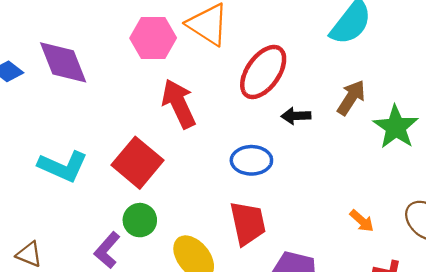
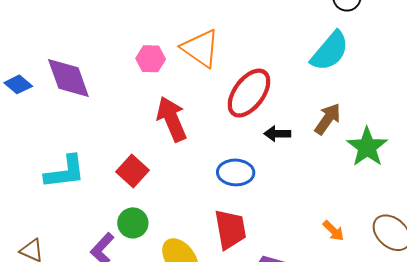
pink hexagon: (153, 38) -> (151, 59), size x0.7
red square: (137, 163) -> (132, 171), size x0.7
cyan L-shape: (63, 166) -> (65, 172), turned -33

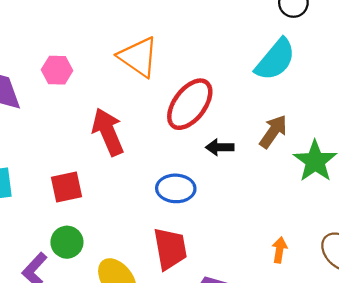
pink hexagon: (151, 59) -> (57, 70), moved
red square: (132, 171) -> (66, 187), turned 36
orange arrow: (333, 231) -> (280, 250), turned -125

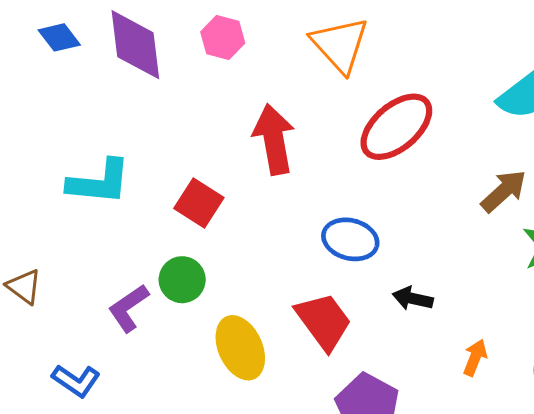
black arrow: (220, 147) -> (413, 299), moved
red square: (66, 187) -> (199, 203), turned 32
red trapezoid: (170, 249) -> (324, 321), turned -39

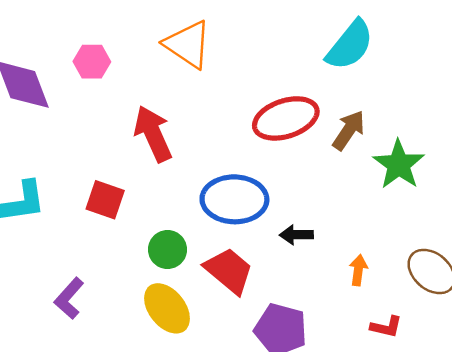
red ellipse: (396, 127) -> (286, 118), moved, turned 36
blue ellipse: (350, 239) -> (234, 199), size x1.4
green circle: (182, 280) -> (168, 250), moved

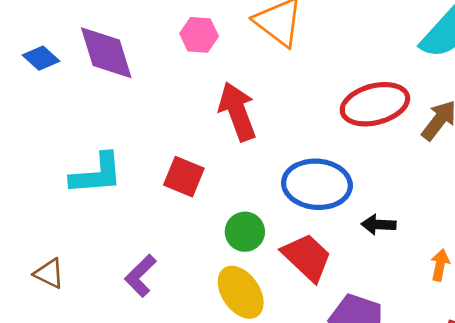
pink hexagon: (92, 62) -> (199, 35), moved

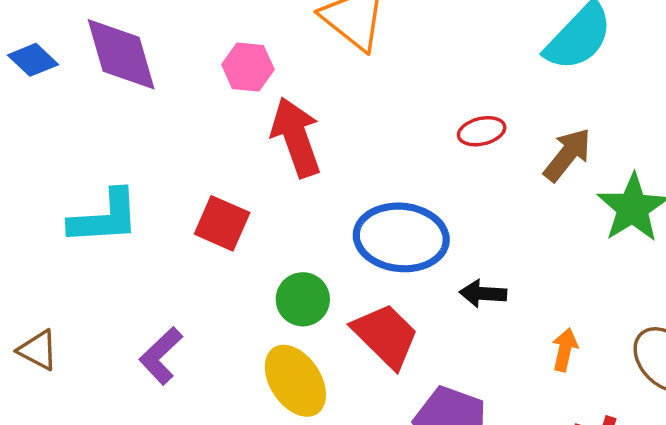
pink hexagon: (199, 35) -> (248, 67), moved
red ellipse: (375, 104) -> (482, 131), size x0.5

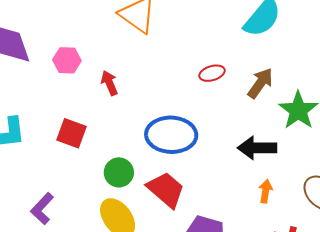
pink hexagon: (248, 67) -> (67, 60), moved
red arrow: (296, 137) -> (109, 83), size x0.6
black arrow: (483, 294) -> (257, 148), moved, size x1.5

